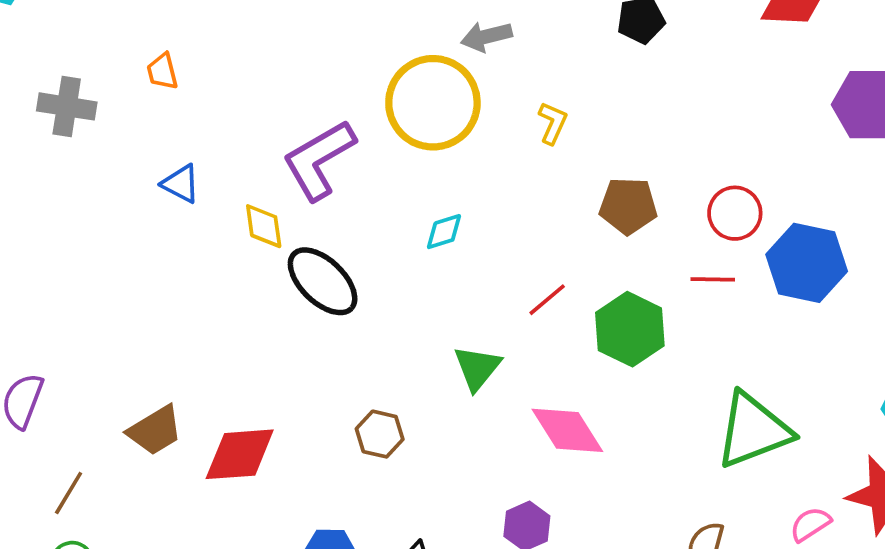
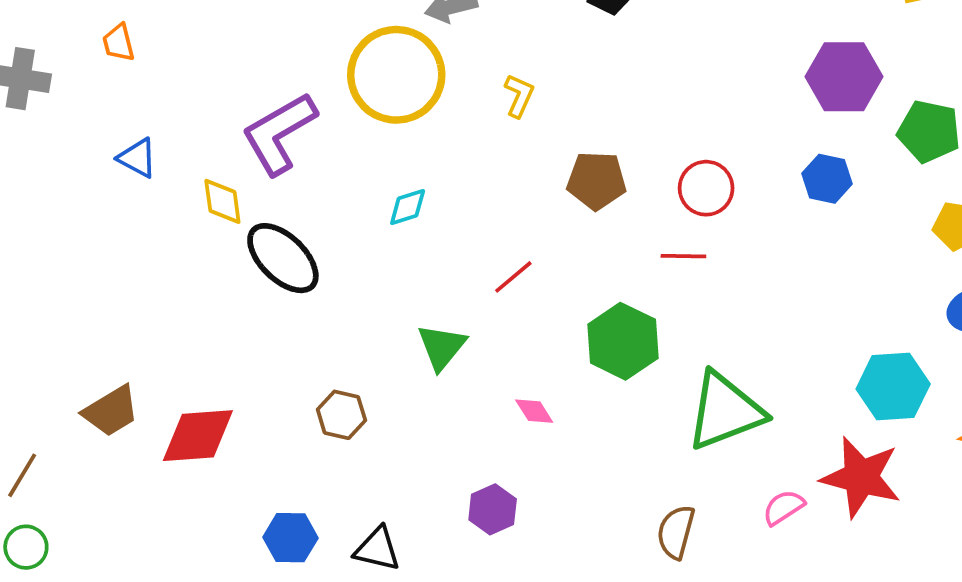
blue hexagon: (807, 263) -> (827, 179), moved, size x0.6
green hexagon: (630, 329) -> (623, 341), moved
pink diamond: (567, 430) -> (534, 411), size x0.5

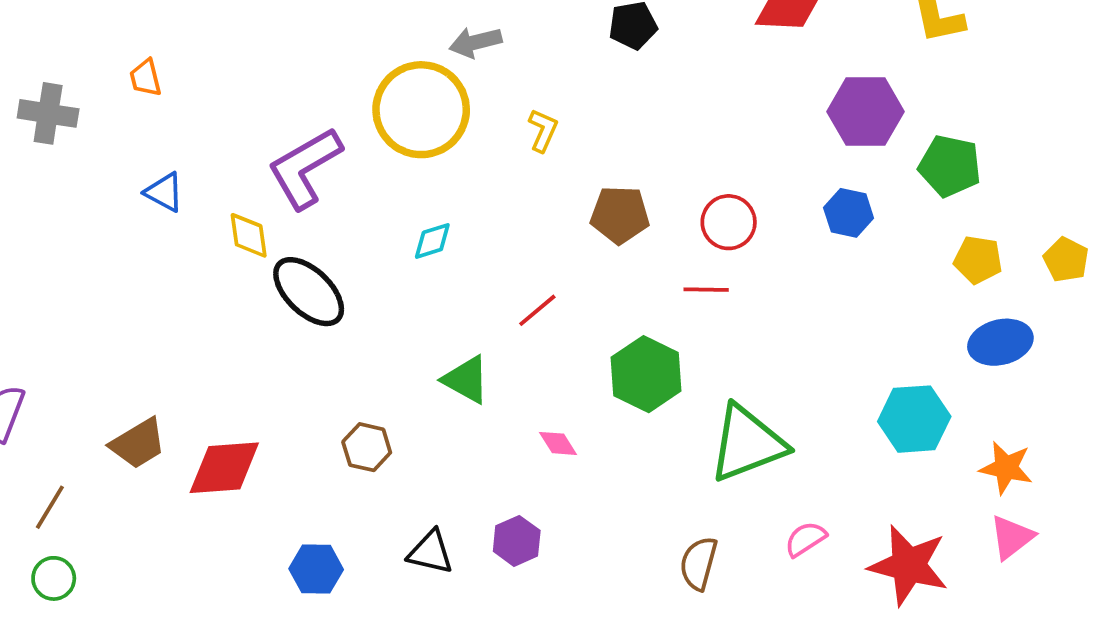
green triangle: (442, 347) -> (466, 380), turned -40
red star: (861, 477) -> (909, 565), moved
black triangle: (377, 549) -> (430, 552), moved

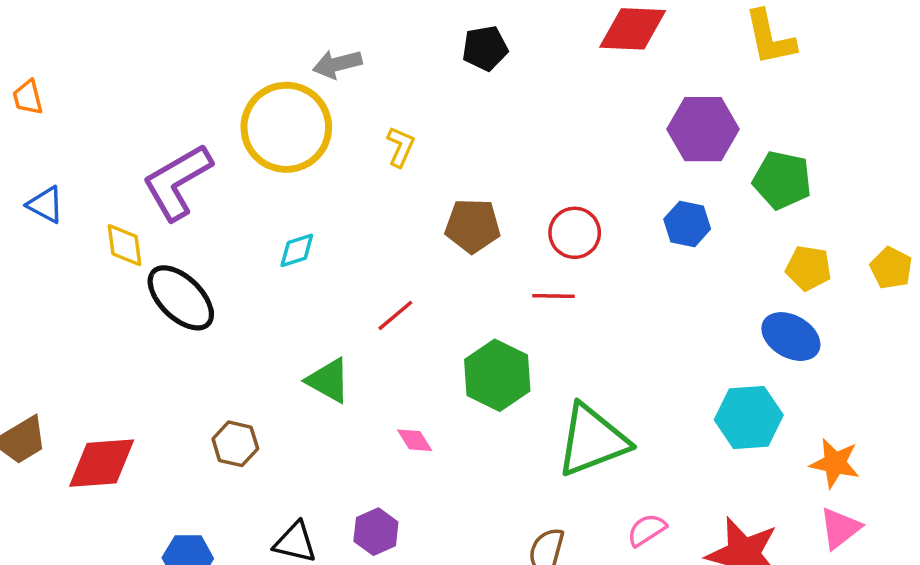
blue ellipse: (1000, 342) -> (791, 337), moved, turned 44

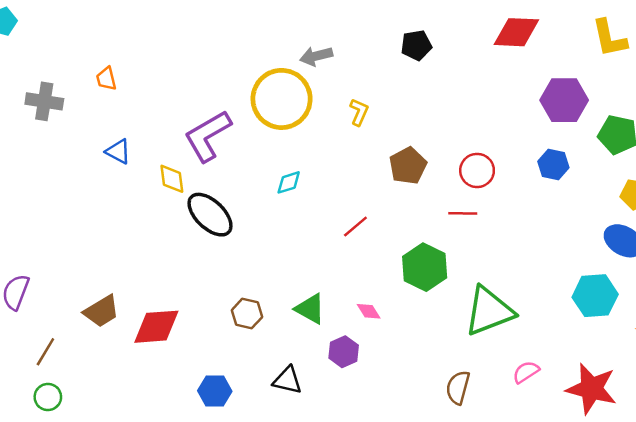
brown pentagon: (473, 226) -> (408, 166), turned -30
green triangle: (328, 381) -> (310, 309), moved
purple hexagon: (376, 532) -> (344, 352), moved

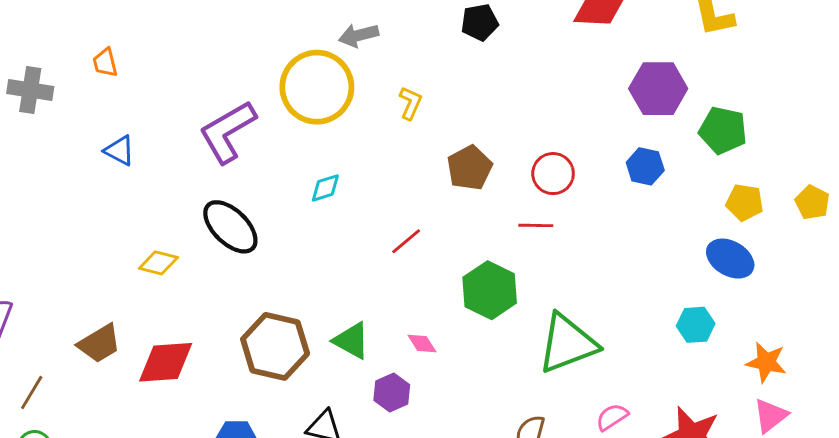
yellow diamond: (172, 179) -> (158, 263), moved, turned -68
cyan hexagon: (595, 296) -> (696, 325), size x0.7
brown hexagon: (247, 314) -> (275, 346), size x1.8

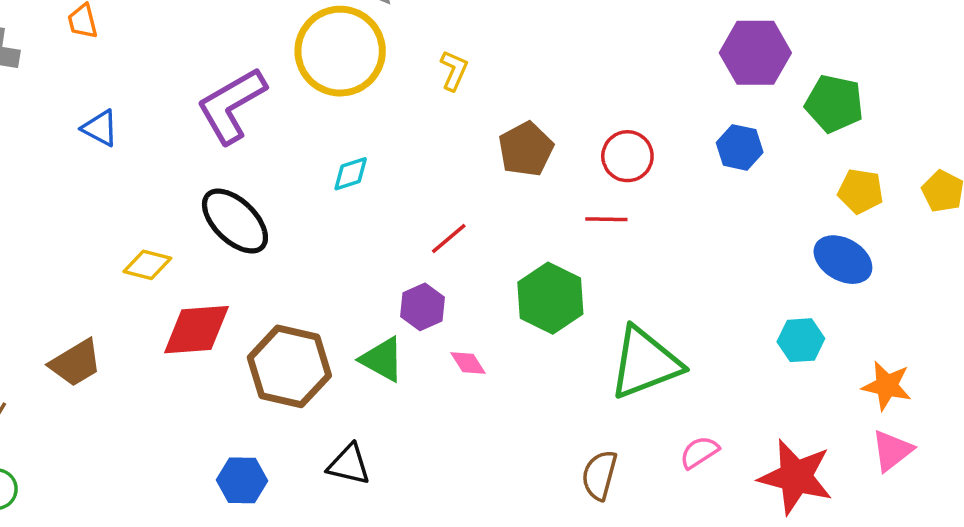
red diamond: (166, 362) -> (196, 330), moved
purple hexagon: (392, 392) -> (422, 307), moved

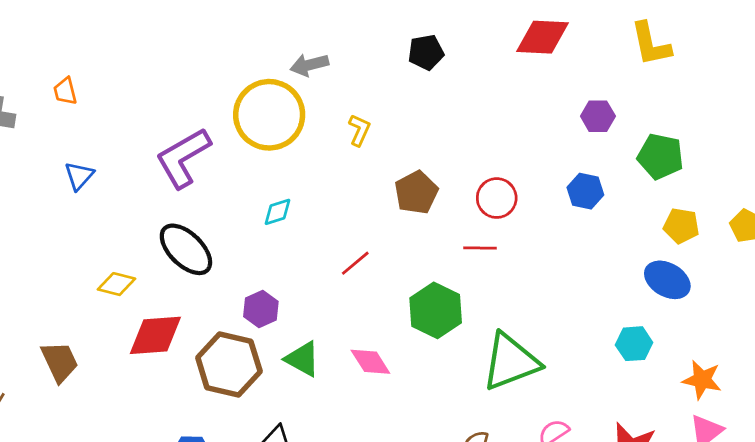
purple hexagon: (755, 53) -> (598, 116), size x0.6
blue triangle: (100, 128) -> (79, 176), turned 44
purple hexagon: (422, 307) -> (261, 309), moved
brown trapezoid: (76, 363) -> (60, 362), turned -84
pink diamond: (468, 363) -> (370, 362), size x1.4

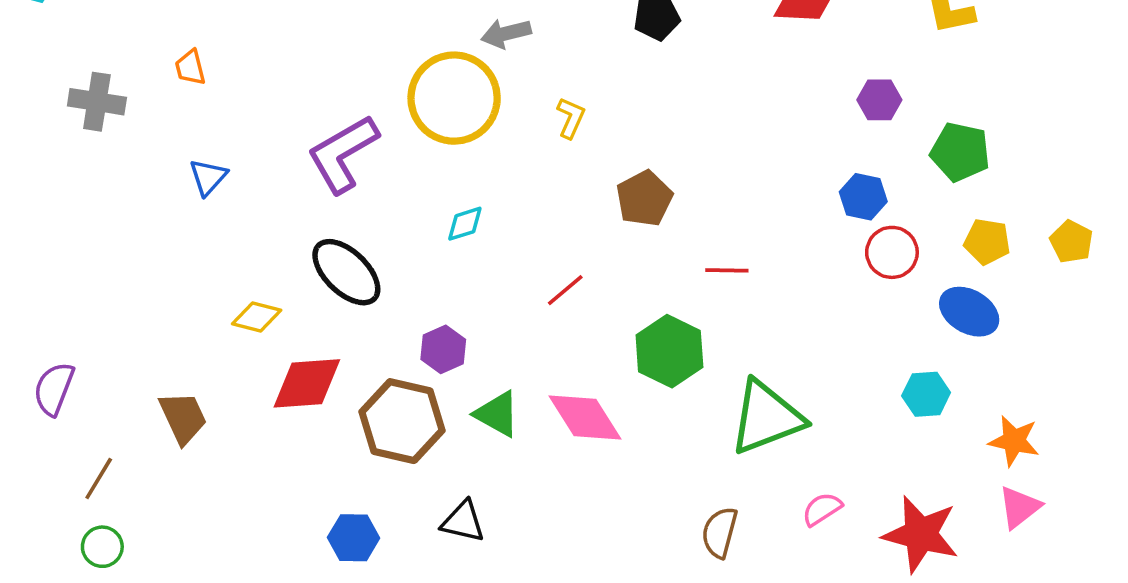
red circle: (497, 198) -> (892, 252), moved
pink diamond: (370, 362) -> (585, 418), size x1.4

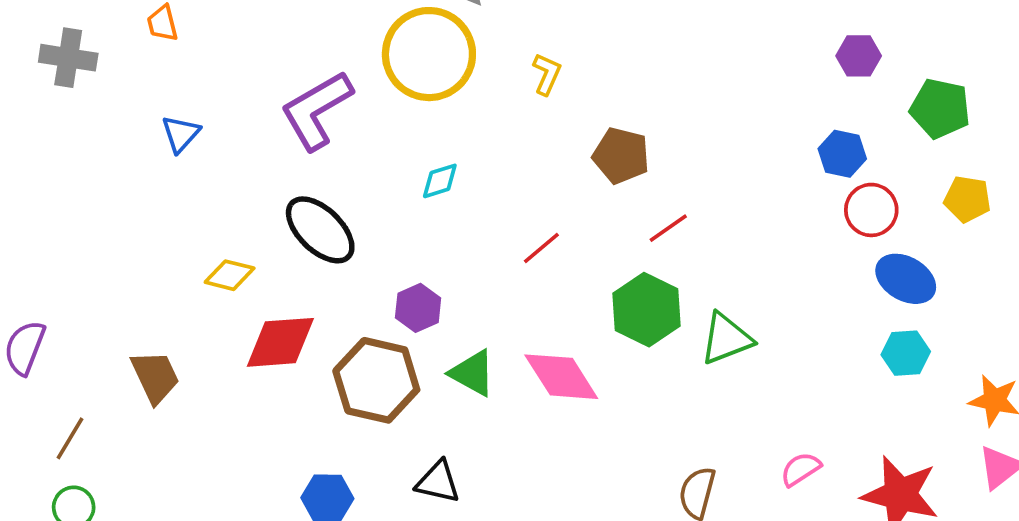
brown pentagon: (644, 199) -> (621, 156), turned -30
red line: (727, 270) -> (668, 228), moved, turned -36
blue ellipse: (969, 312) -> (906, 279), moved
green triangle: (766, 418) -> (726, 339), moved, size x0.7

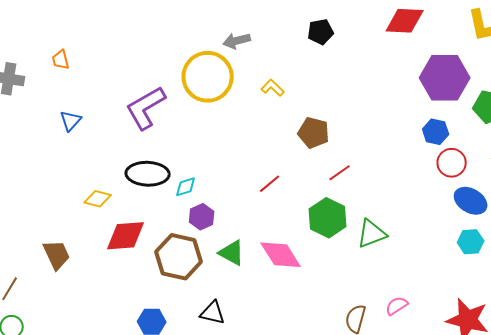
purple hexagon: (859, 56) -> (445, 78), size x2.0
yellow L-shape: (547, 74) -> (273, 88), turned -70
cyan diamond: (440, 181) -> (186, 187), moved
black ellipse: (320, 230) -> (148, 174), turned -42
pink semicircle: (801, 469) -> (397, 306), moved

